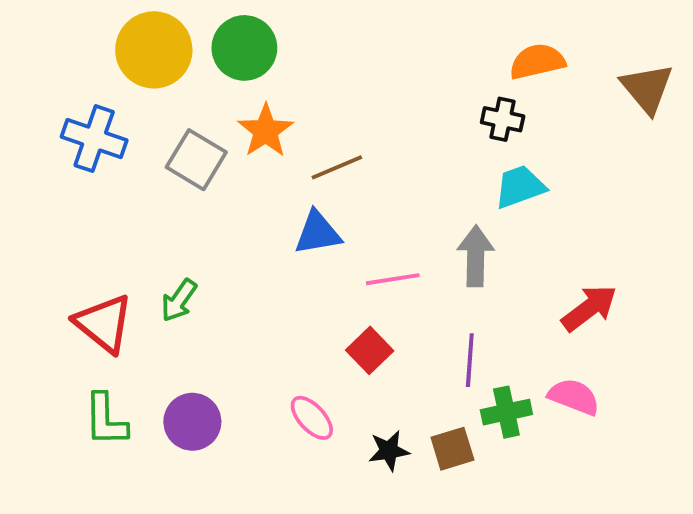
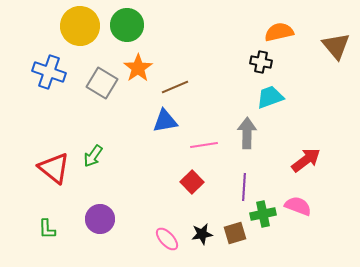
pink ellipse: (312, 418) -> (167, 239), moved
green L-shape: (106, 420) -> (47, 229), moved, size x0.7

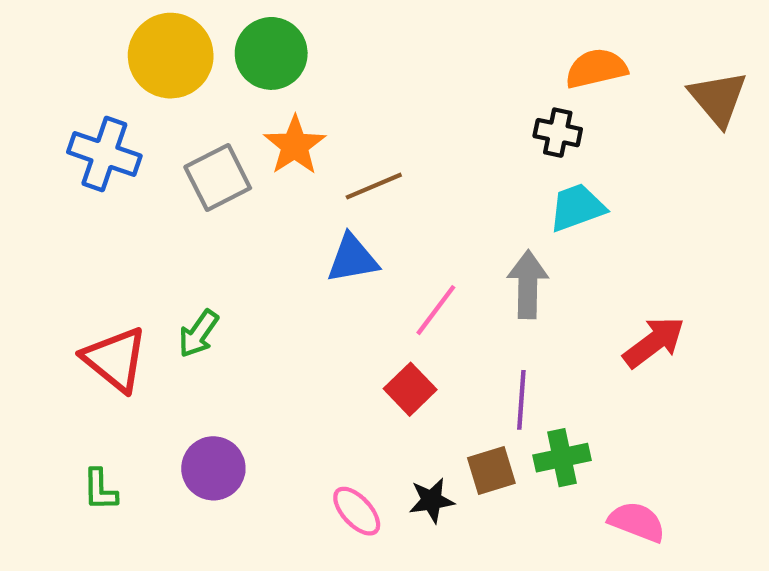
gray square: (102, 83) -> (218, 178), turned 32
pink line: (204, 145) -> (436, 310), turned -44
pink semicircle: (298, 206) -> (637, 522), moved
brown square: (235, 233) -> (491, 470), moved

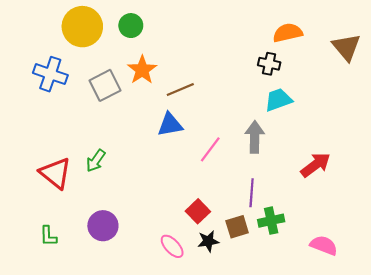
green circle: (271, 53) -> (131, 26), size x0.7
red square: (410, 389) -> (198, 211), moved
pink semicircle: (637, 522) -> (324, 245), moved

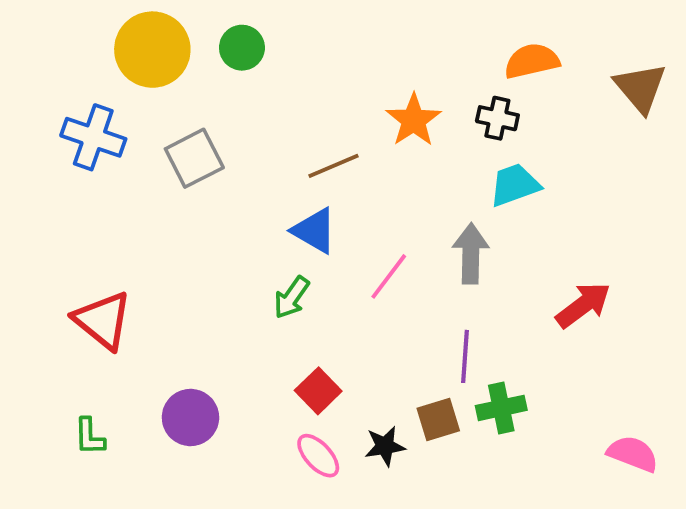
orange star: (142, 70) -> (414, 120), moved
blue triangle: (170, 125) -> (314, 231), turned 40
green arrow: (96, 161) -> (292, 297), moved
red square: (198, 211) -> (318, 391), moved
pink semicircle: (324, 245) -> (633, 454), moved

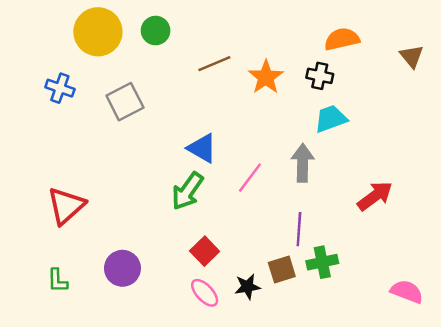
brown triangle: (640, 88) -> (412, 56), size x0.7
blue cross: (93, 137) -> (60, 88), size x0.7
brown line: (333, 166) -> (214, 64), moved
green arrow: (292, 297) -> (187, 191), size x1.4
red triangle: (103, 320) -> (66, 206), turned 39

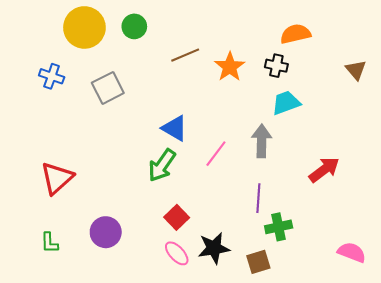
brown triangle: (412, 56) -> (356, 70), moved
brown square: (282, 270) -> (258, 262), moved
black star: (247, 287) -> (214, 248), size x1.4

